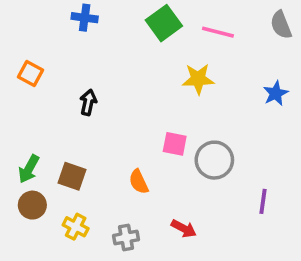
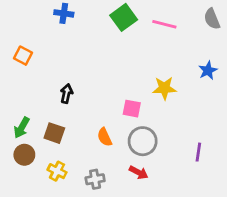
yellow star: (198, 79) -> (164, 88), moved
black arrow: (88, 102) -> (67, 94), moved
gray circle: (214, 160) -> (143, 141), moved

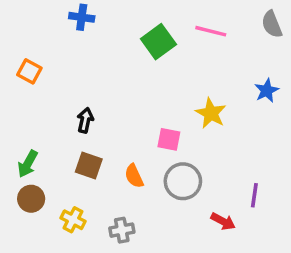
green square: (124, 17) -> (158, 42), moved
yellow star: (164, 88) -> (211, 113), turned 30
brown square: (54, 133) -> (89, 166), moved
red arrow: (139, 172) -> (223, 221), moved

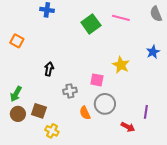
brown square: (89, 166) -> (39, 111), moved
orange semicircle: (134, 176) -> (85, 113), moved
yellow cross: (73, 220) -> (52, 131), moved
gray cross: (122, 230) -> (70, 91), moved

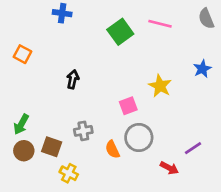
black arrow: (49, 69) -> (73, 79), moved
pink square: (97, 80) -> (128, 106), turned -32
gray cross: (70, 91) -> (83, 131), moved
purple line: (146, 112) -> (193, 148), turned 48

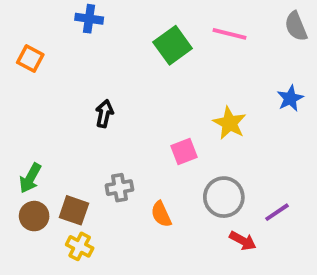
orange square: (22, 54) -> (30, 59), moved
gray circle: (139, 138) -> (224, 197), moved
yellow cross: (69, 173) -> (80, 246), moved

